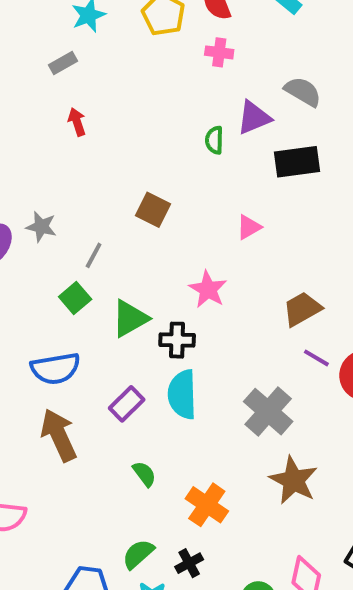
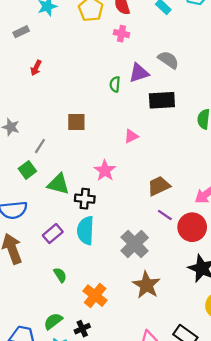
gray rectangle: (63, 63) -> (21, 32), moved
red arrow: (77, 122) -> (36, 68), turned -140
brown square: (153, 210) -> (76, 122), turned -30
green triangle: (130, 318) -> (58, 184), turned 40

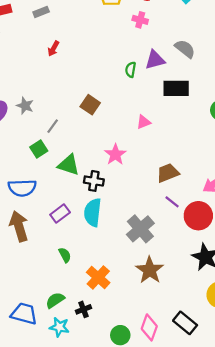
brown square: (76, 122) -> (90, 105), turned 30

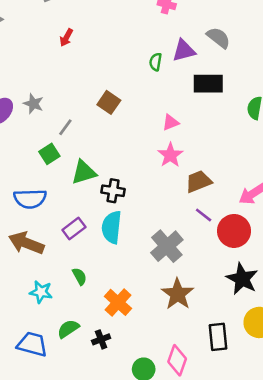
pink star: (115, 154) -> (170, 155), moved
green triangle: (69, 165) -> (84, 172), turned -35
brown arrow: (19, 226) -> (26, 243), turned -52
black rectangle: (185, 323) -> (218, 337), moved, turned 45
cyan star: (59, 327) -> (41, 292), moved

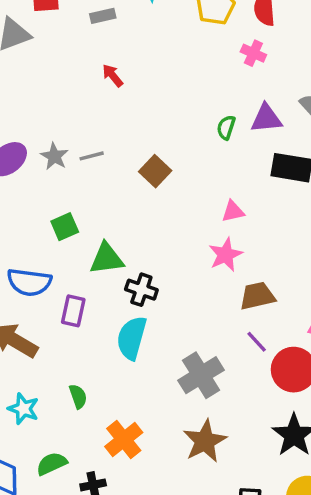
red arrow: (66, 38) -> (113, 76), turned 102
gray line: (65, 127) -> (92, 156), moved, turned 30
purple rectangle: (74, 228) -> (73, 311), moved, turned -50

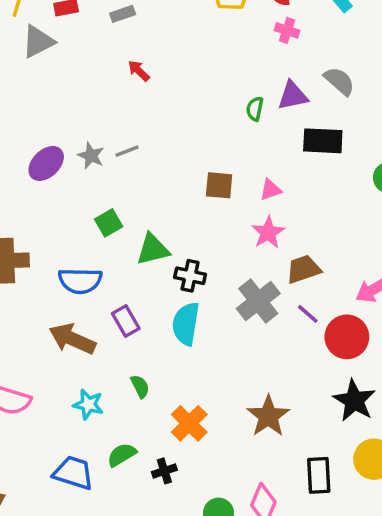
pink cross: (253, 53) -> (287, 30), moved
brown square: (155, 171) -> (219, 185), moved, turned -32
purple rectangle: (73, 311) -> (126, 321), moved, turned -36
gray cross: (201, 375) -> (258, 301), moved

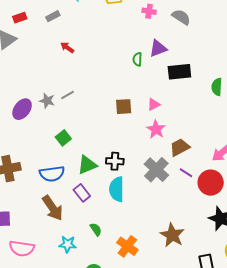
gray semicircle: (339, 81) -> (181, 17), moved
green triangle: (153, 249) -> (87, 165), moved
brown arrow: (72, 339) -> (53, 208), turned -140

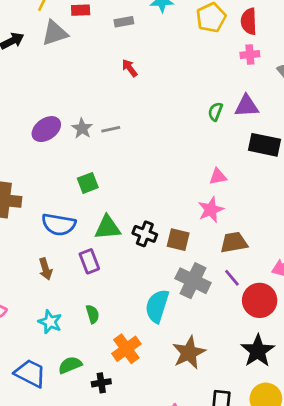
pink cross: (149, 11) -> (250, 54), turned -32
brown square: (124, 107) -> (178, 240), moved
gray cross: (156, 170) -> (193, 281), moved, turned -35
cyan semicircle: (117, 189) -> (157, 306), moved
brown arrow: (53, 208) -> (45, 269), size x0.6

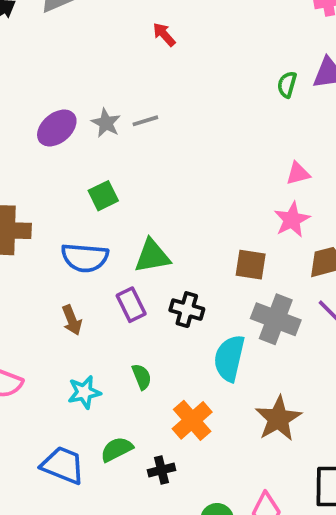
green square: (88, 183) -> (103, 196), moved
black cross: (145, 234) -> (187, 310), moved
cyan star: (50, 322) -> (84, 392), turned -30

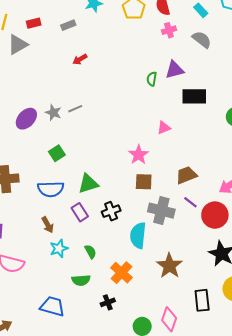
red arrow: (164, 35) -> (80, 59), turned -72
pink star: (292, 220) -> (139, 155), moved
black cross: (187, 310) -> (111, 211), turned -30
cyan star: (84, 392) -> (59, 248), moved
green semicircle: (117, 449) -> (81, 280), moved, turned -150

